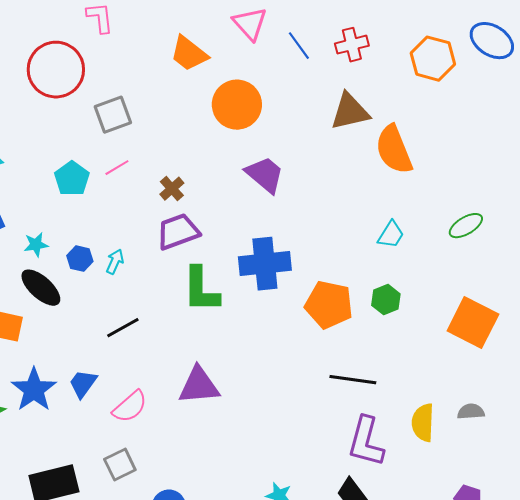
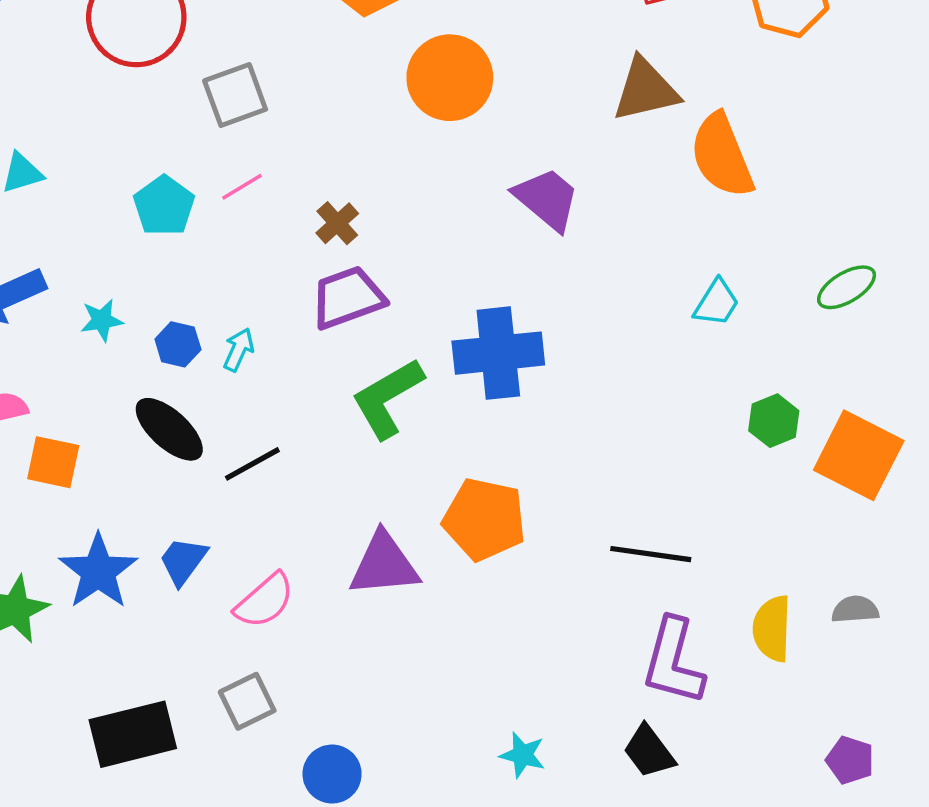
purple trapezoid: (265, 175) -> (547, 199), moved
black ellipse: (41, 288) -> (169, 429), moved
green L-shape: (201, 290) -> (387, 398), turned 60
green hexagon: (386, 300) -> (774, 421), moved
orange pentagon: (329, 305) -> (484, 519), moved

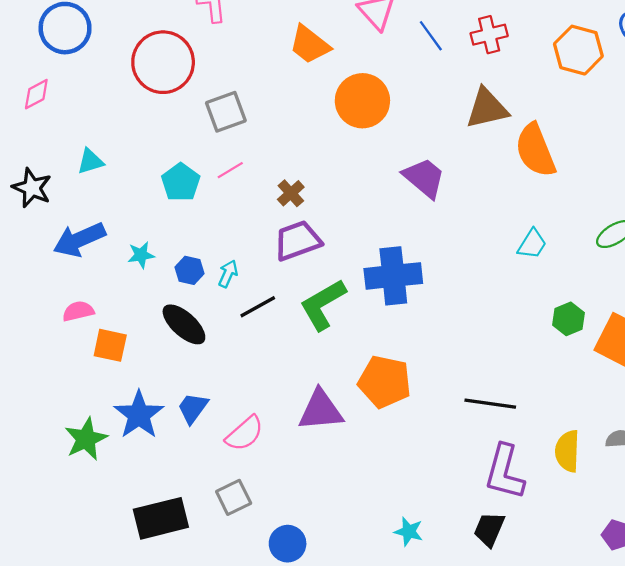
black line: (252, 464) -> (258, 307), moved
black trapezoid: (649, 751) -> (489, 529), turned 60

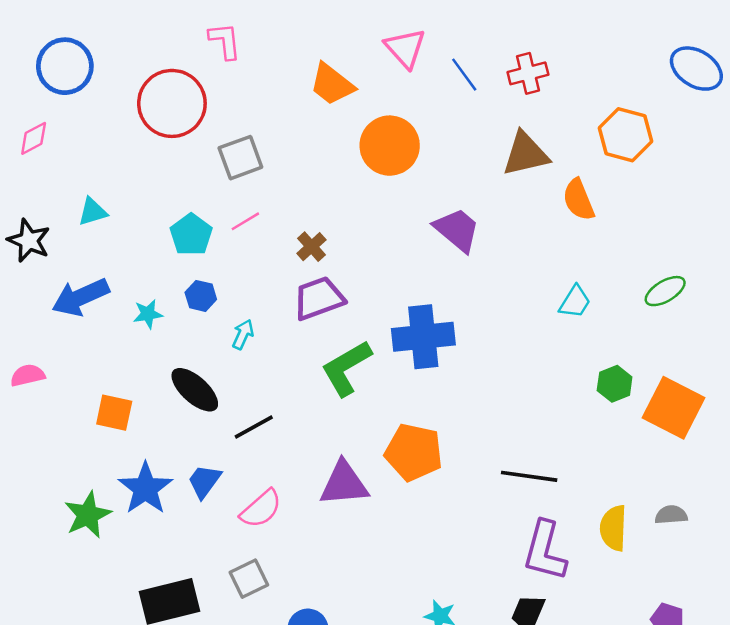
orange hexagon: (578, 50) -> (625, 135), moved
orange semicircle: (535, 150) -> (579, 200), size x0.7
blue hexagon: (189, 270) -> (201, 296), moved
black line: (258, 307) -> (254, 427), moved
pink semicircle: (78, 311) -> (28, 375), moved

